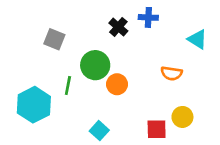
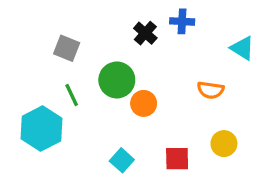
green line: (68, 86) -> (72, 95), moved, turned -36
red square: (157, 129) -> (177, 159), moved

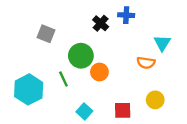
cyan triangle: (242, 48) -> (162, 43), moved, turned 30
green line: (72, 95) -> (63, 79), moved

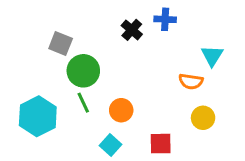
green circle: (81, 56) -> (83, 71), moved
orange circle: (99, 72) -> (121, 110), moved
yellow circle: (155, 100) -> (203, 118), moved

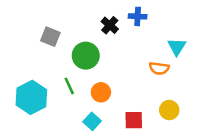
green circle: (83, 71) -> (86, 56), moved
yellow circle: (203, 118) -> (169, 110), moved

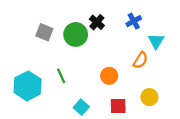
blue cross: (138, 16) -> (134, 21), moved, turned -32
green circle: (86, 56) -> (76, 34), moved
orange semicircle: (159, 68) -> (140, 60), turned -66
orange circle: (101, 92) -> (109, 76), moved

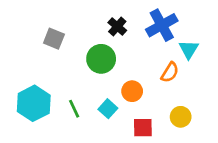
blue cross: (134, 21) -> (162, 25), size x1.6
green circle: (76, 34) -> (101, 59), moved
green line: (61, 76) -> (74, 109), moved
cyan square: (81, 107) -> (108, 109), moved

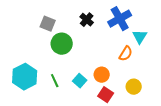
gray square: (54, 39) -> (48, 24), moved
green circle: (101, 59) -> (62, 44), moved
orange circle: (132, 91) -> (102, 75), moved
red square: (143, 128) -> (106, 95), turned 35

